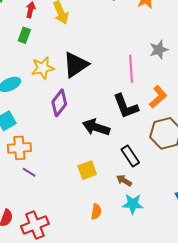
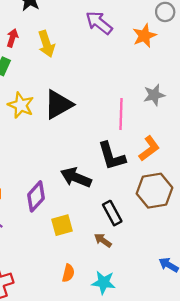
yellow star: (43, 68) -> (21, 105), turned 30
purple diamond: (59, 103) -> (36, 196), moved
cyan star: (133, 204) -> (104, 282), moved

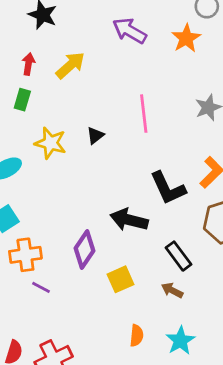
yellow arrow: (46, 44) -> (70, 65), turned -105
black triangle: (58, 104) -> (95, 135), size x0.5
pink line: (121, 114) -> (144, 114), moved
cyan star: (104, 282) -> (180, 341), turned -30

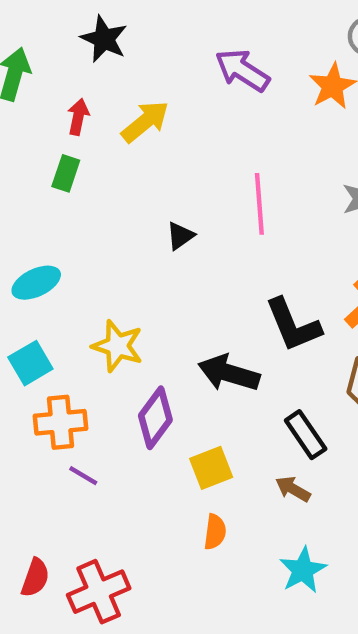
yellow star: (50, 143) -> (118, 346), moved
orange semicircle: (137, 335) -> (215, 532), moved

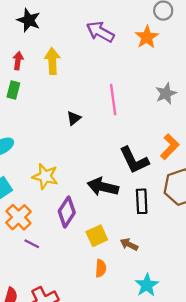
yellow arrow: (145, 122) -> (52, 61), turned -50
orange cross: (60, 422) -> (18, 217), turned -35
black rectangle: (306, 435) -> (142, 201), moved, turned 35
brown arrow: (293, 489) -> (129, 244), moved

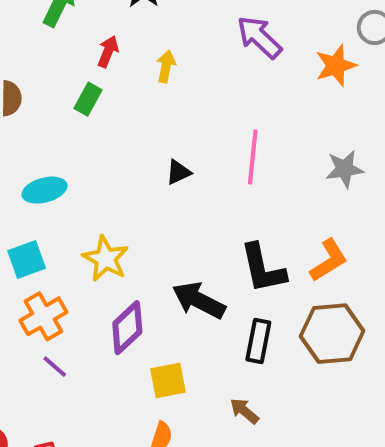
yellow arrow: (52, 61) -> (166, 66), size x0.7
brown arrow: (129, 244) -> (244, 411), moved

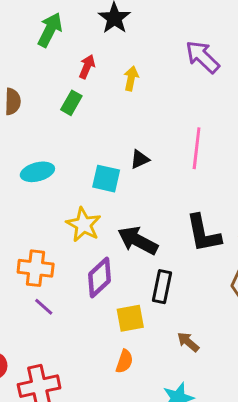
cyan square: (27, 260) -> (106, 179), moved, turned 32
black arrow: (199, 300) -> (138, 240), moved
orange cross: (43, 316) -> (36, 268), turned 36
black rectangle: (258, 341) -> (162, 287), moved

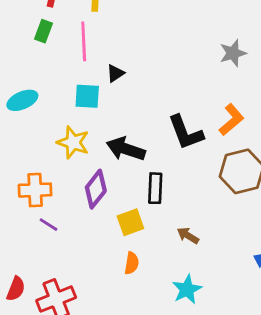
pink line: (197, 148) -> (84, 41), moved

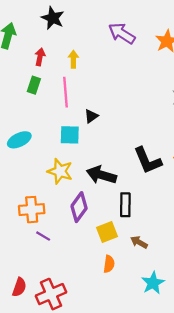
brown arrow: (188, 236) -> (139, 242), moved

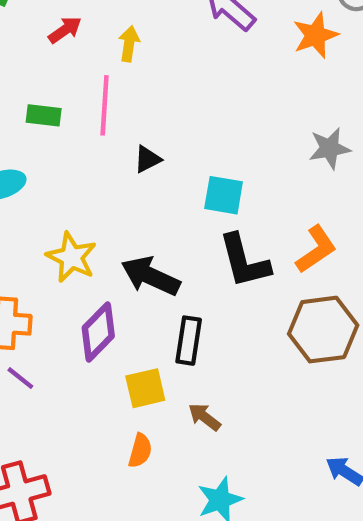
red arrow: (40, 57) -> (65, 30), turned 35
green rectangle: (34, 85) -> (44, 115), moved, turned 70
cyan square: (70, 135) -> (224, 195), moved

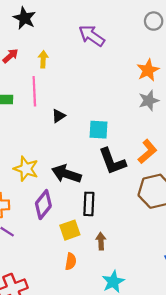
orange star: (315, 35) -> (148, 70), moved
brown arrow: (204, 417) -> (101, 241), turned 56

